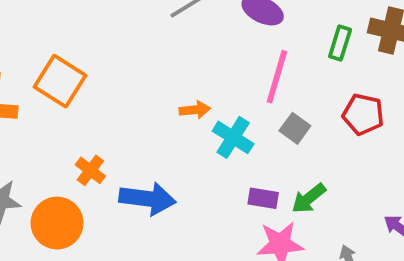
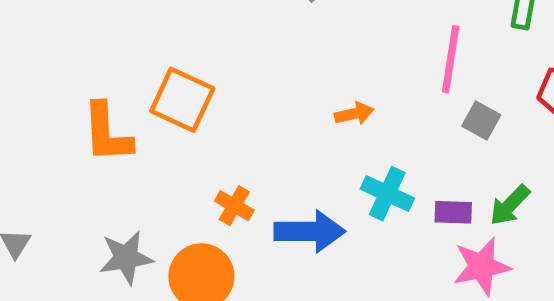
cyan cross: (233, 137) -> (387, 194), moved

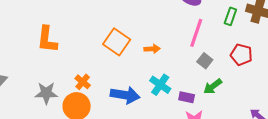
orange square: (182, 100) -> (117, 42), moved
green arrow: (510, 205) -> (213, 86), moved
orange cross: (234, 206) -> (83, 82), moved

